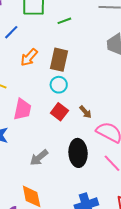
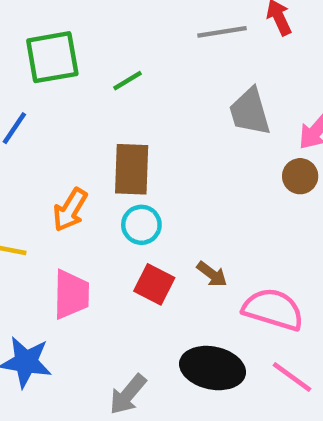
orange arrow: (29, 57) -> (70, 210), moved
black ellipse: (78, 153) -> (213, 368), turned -64

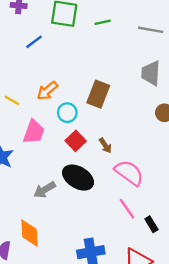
green line: (127, 81) -> (103, 22), moved
brown rectangle: (132, 169) -> (98, 94), moved
cyan circle: (141, 225) -> (67, 113), moved
black ellipse: (213, 368) -> (78, 178), moved

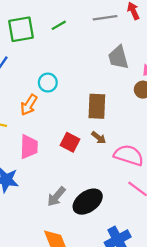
brown rectangle: (98, 94) -> (97, 106), moved
cyan circle: (67, 113) -> (48, 83), moved
black ellipse: (78, 178) -> (88, 202), moved, turned -48

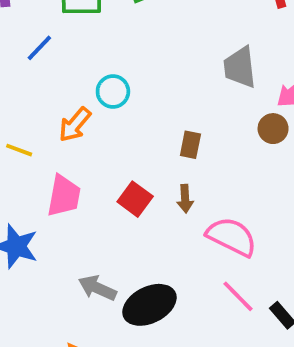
brown rectangle: (97, 106) -> (190, 145), size x0.6
brown arrow: (99, 138) -> (185, 199), turned 40
gray arrow: (56, 197) -> (97, 288), turned 65

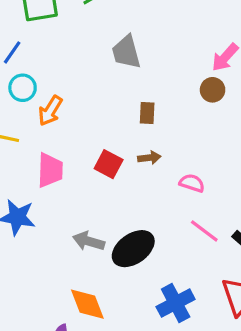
gray trapezoid: (240, 67) -> (126, 52), moved
cyan circle: (113, 91) -> (23, 88), moved
brown arrow: (185, 199) -> (149, 158), turned -85
pink semicircle: (232, 237) -> (192, 183), size x0.6

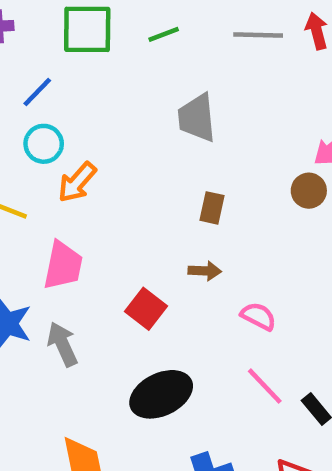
red square: (109, 164) -> (146, 309), moved
gray arrow: (89, 241) -> (62, 344), moved, turned 40

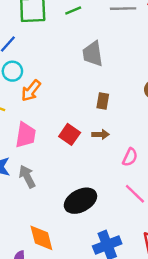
red square: (146, 309) -> (70, 134), moved
pink semicircle: (258, 316) -> (130, 157), turned 90

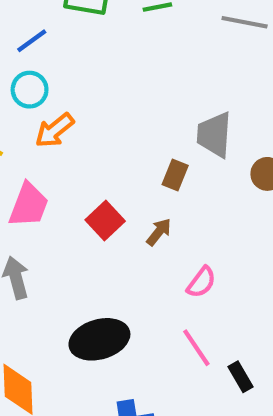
gray trapezoid: (93, 54) -> (214, 135), moved
brown arrow: (101, 134) -> (159, 232), turned -63

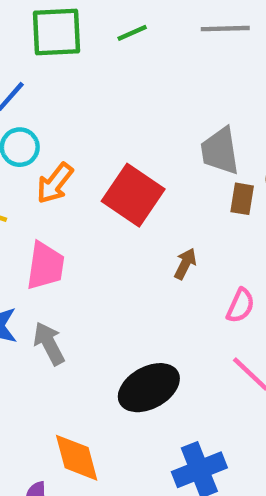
brown rectangle: (175, 175) -> (242, 199), moved
red square: (105, 220) -> (133, 195), moved, size x1.5

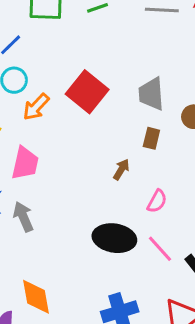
red square: (133, 195) -> (87, 92), moved
brown rectangle: (242, 199) -> (151, 138), moved
black ellipse: (149, 388) -> (114, 238), moved, turned 33

